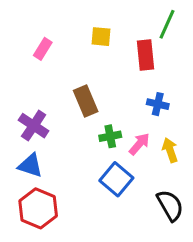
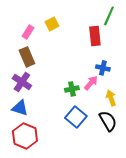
yellow square: (101, 37) -> (52, 24), moved, turned -32
brown rectangle: (86, 101) -> (27, 57), moved
pink arrow: (139, 144) -> (91, 83), moved
black semicircle: (170, 205) -> (108, 121), moved

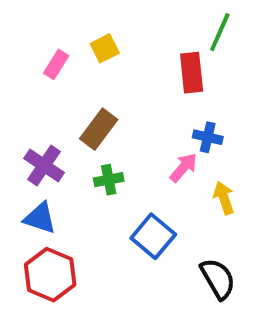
brown rectangle: (27, 57) -> (99, 129), moved, turned 60
green cross: (72, 89) -> (109, 180), moved
black semicircle: (108, 121) -> (218, 279), moved

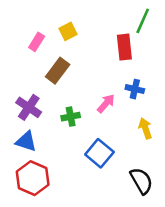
brown rectangle: (99, 129) -> (58, 71), moved
pink arrow: (183, 168) -> (106, 103), moved

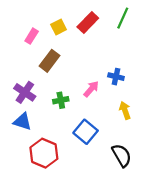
red rectangle: (124, 47) -> (88, 23), moved, turned 50
red hexagon: (33, 178) -> (44, 153), moved

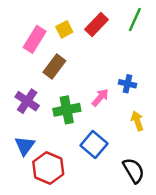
pink rectangle: (32, 36) -> (35, 39), size x1.5
green cross: (61, 100) -> (67, 110), size x1.5
blue triangle: (23, 122) -> (25, 146), moved, turned 48

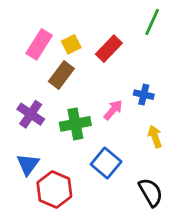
red rectangle: (96, 24) -> (109, 49), moved
yellow square: (64, 29) -> (71, 44), moved

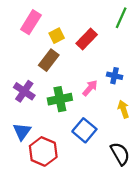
pink rectangle: (39, 44) -> (31, 22), moved

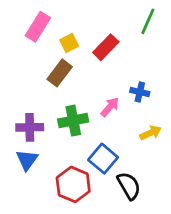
purple cross: (24, 91) -> (30, 127), moved, turned -35
yellow arrow: (123, 109) -> (151, 133), turned 84
red hexagon: (43, 151) -> (73, 184), moved
black semicircle: (120, 154) -> (129, 186), moved

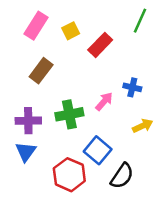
yellow square: (69, 43) -> (71, 31), moved
brown rectangle: (60, 73) -> (41, 71), moved
black semicircle: (129, 186) -> (122, 176), turned 64

